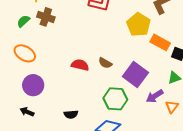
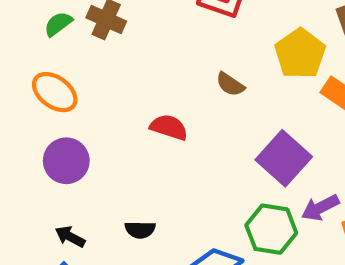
brown semicircle: (105, 63) -> (230, 84), moved
green hexagon: (115, 99) -> (271, 229), moved
black arrow: (27, 112) -> (70, 237), moved

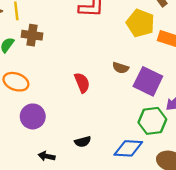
brown semicircle: (230, 84) -> (121, 68), moved
red semicircle: (169, 127) -> (82, 83), turned 66

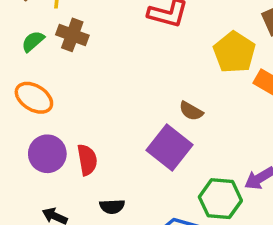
purple square: (148, 81) -> (169, 147), moved
red semicircle: (82, 83) -> (87, 160), moved

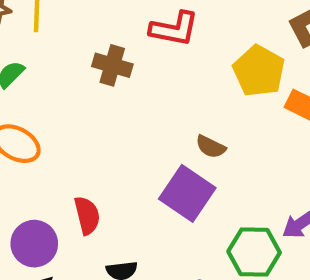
brown cross: (72, 35) -> (112, 65), moved
purple circle: (47, 154) -> (34, 244), moved

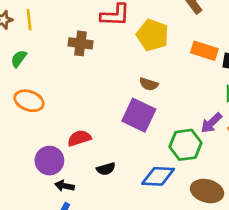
yellow pentagon: (259, 71) -> (153, 35), moved
red semicircle: (87, 215) -> (79, 138), turned -85

